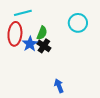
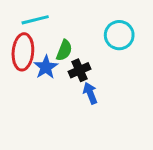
black cross: (44, 46) -> (79, 70), moved, turned 32
blue arrow: (59, 86) -> (90, 93), moved

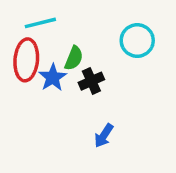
blue arrow: (90, 93) -> (104, 136), moved, turned -125

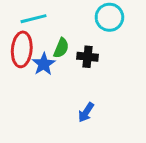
cyan circle: (137, 41) -> (109, 17), moved
black cross: (91, 81) -> (88, 57), moved, turned 30

